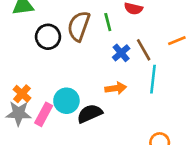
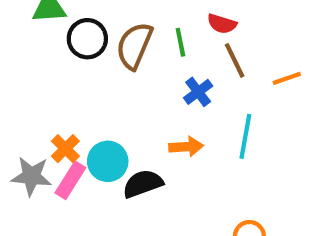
black circle: (48, 37) -> (87, 39), moved
brown line: (144, 50) -> (235, 60), moved
orange cross: (22, 94) -> (65, 149), moved

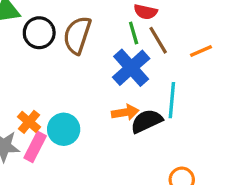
green line: (180, 42) -> (134, 33), moved
blue cross: (198, 92) -> (131, 68), size x1.6
black semicircle: (143, 184) -> (147, 121), moved

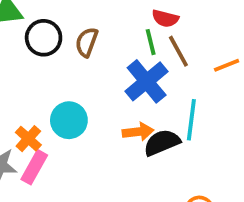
brown semicircle: (77, 35) -> (87, 42), size x0.7
cyan circle: (64, 129) -> (69, 120), moved

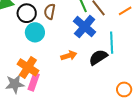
cyan circle: (69, 120) -> (35, 32), moved
orange arrow: (138, 132) -> (69, 56), moved
orange cross: (28, 139) -> (28, 67), size x1.5

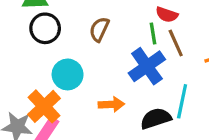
black circle: (27, 13) -> (45, 28), moved
cyan circle: (35, 32) -> (68, 74), moved

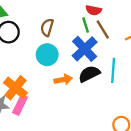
cyan circle: (68, 74) -> (47, 55), moved
black semicircle: (156, 119) -> (89, 74), moved

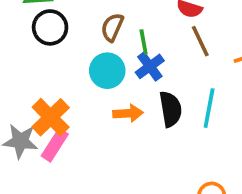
green line: (86, 25) -> (144, 42), moved
blue cross: (85, 49) -> (150, 66), moved, size x0.7
black semicircle: (89, 74) -> (171, 109), turned 100

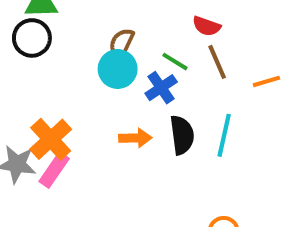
black circle: (50, 27) -> (32, 38), moved
green line: (144, 42) -> (175, 62), moved, turned -50
cyan circle: (107, 71) -> (118, 69), moved

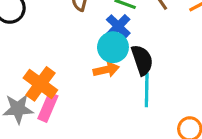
cyan circle: (118, 69) -> (113, 47), moved
cyan line: (224, 135) -> (147, 90), moved

